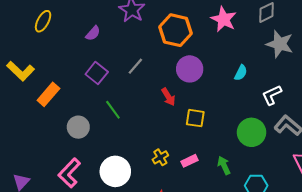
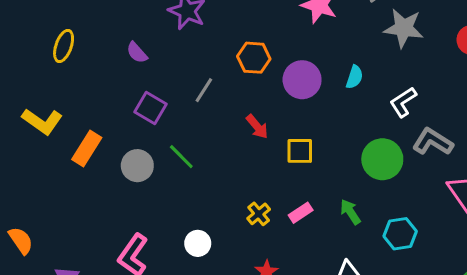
orange hexagon: (175, 30) -> (254, 58), moved, size x0.7
purple semicircle: (93, 33) -> (137, 53), turned 105
purple circle: (190, 69) -> (302, 80), moved
gray circle: (78, 127) -> (137, 166), moved
white circle: (115, 171) -> (198, 243), size x0.6

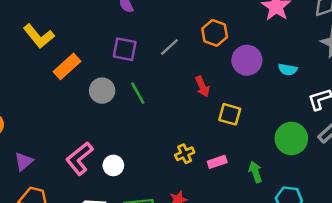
cyan semicircle: (354, 77) -> (288, 69), turned 66
purple square: (151, 108) -> (125, 49), turned -35
white circle: (198, 243) -> (113, 165), moved

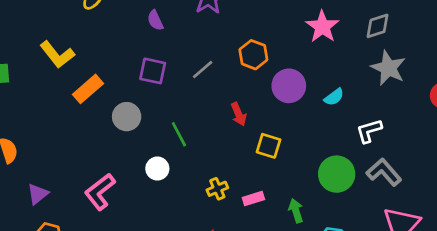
cyan semicircle: (288, 69) -> (334, 97), turned -48
green line: (138, 93) -> (179, 134), moved
white circle: (113, 165) -> (157, 169), moved

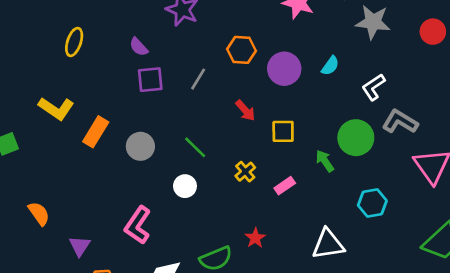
purple square: (153, 71) -> (150, 80), moved
yellow cross: (217, 189) -> (245, 172), moved
green arrow: (296, 211) -> (325, 161), moved

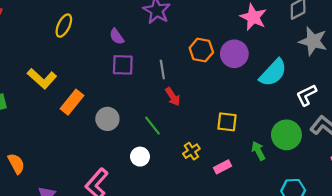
cyan semicircle: (330, 66) -> (273, 73), size x1.8
purple circle: (284, 69) -> (234, 54), moved
gray line: (198, 79) -> (162, 70), turned -48
red arrow: (245, 110) -> (173, 97), moved

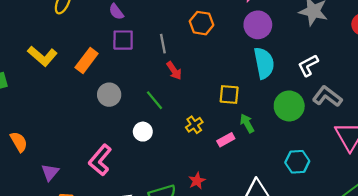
purple circle: (234, 54) -> (258, 25), moved
cyan semicircle: (273, 73) -> (264, 63), moved, turned -52
orange rectangle: (72, 102) -> (87, 60), moved
green arrow: (258, 151) -> (247, 123), moved

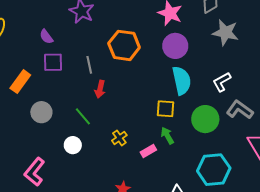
orange hexagon: (202, 23) -> (124, 45), size x1.4
red arrow: (174, 71) -> (100, 89), turned 48
yellow square: (229, 94) -> (165, 109), moved
cyan hexagon: (297, 162) -> (214, 170), size x1.5

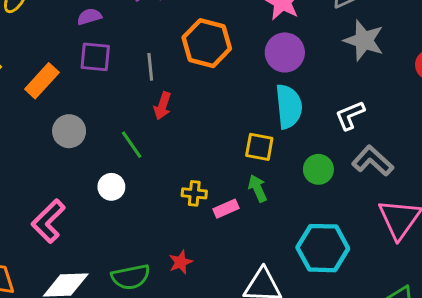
purple semicircle: (46, 37) -> (89, 17), turned 105
green circle: (205, 119) -> (318, 169), size x0.7
yellow cross: (119, 138) -> (194, 193), moved, turned 35

